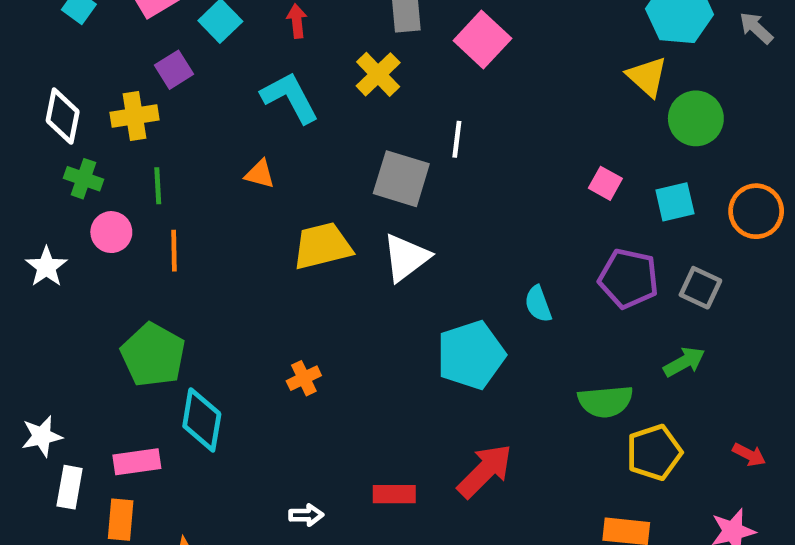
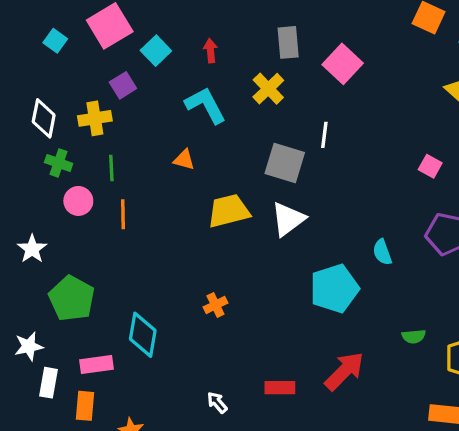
white star: (46, 267) -> (32, 249), moved
green pentagon: (153, 355) -> (72, 298), moved
green semicircle: (605, 401) -> (414, 336), moved, size x0.6
white arrow: (306, 515) -> (217, 402), turned -130

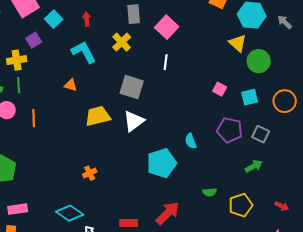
white line: (324, 135) -> (166, 62), moved
green line: (111, 168) -> (19, 85), moved
cyan diamond: (143, 335) -> (70, 213), moved, turned -64

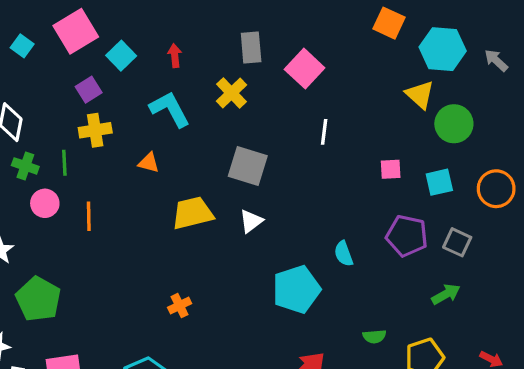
yellow cross: (17, 60) -> (95, 130), moved
white line: (166, 62) -> (324, 132), moved
pink square: (220, 89) -> (391, 169), turned -32
white triangle: (134, 121) -> (251, 221), size x0.7

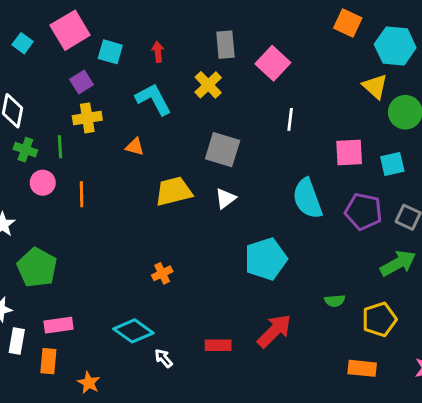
cyan square: (121, 56) -> (110, 52), turned -30
pink square: (391, 169) -> (349, 152), size x1.5
cyan semicircle: (344, 254) -> (307, 199), moved, size x1.8
green arrow: (446, 294) -> (398, 263), size x1.4

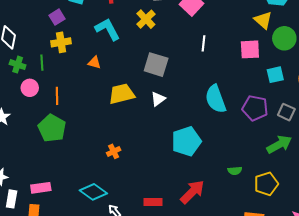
pink square: (349, 152) -> (250, 49), moved
green pentagon: (37, 268) -> (52, 128), moved

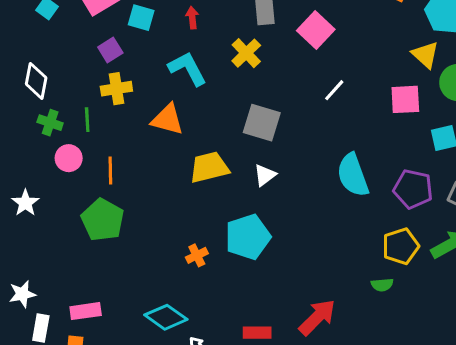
white line: (204, 43) -> (334, 90), turned 35
orange triangle: (94, 63) -> (167, 120), size x1.6
cyan pentagon: (186, 141) -> (248, 237), moved
yellow pentagon: (266, 184) -> (401, 246), moved

